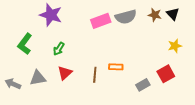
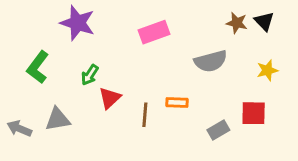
gray semicircle: (126, 17) -> (211, 61), moved
red triangle: (65, 73) -> (110, 98), moved
red square: (166, 74) -> (254, 113), turned 30

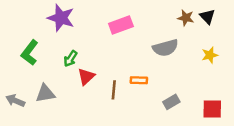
red square: (254, 113) -> (212, 109), moved

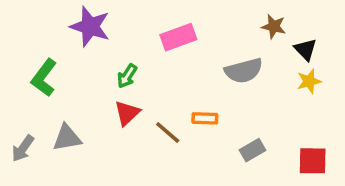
black triangle: (207, 17) -> (306, 49), moved
green arrow: (71, 59) -> (127, 76), moved
brown line: (114, 90) -> (168, 133), turned -54
gray arrow: (15, 101) -> (23, 148), turned -78

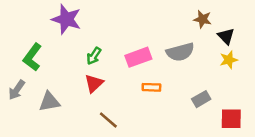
pink rectangle: (178, 37) -> (138, 57), moved
brown line: (168, 133) -> (108, 120), moved
gray arrow: (23, 148) -> (17, 90), moved
gray rectangle: (253, 150) -> (201, 99), moved

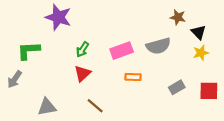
green L-shape: (32, 57) -> (28, 51), turned 50
gray triangle: (49, 102) -> (47, 107), moved
red square: (231, 119) -> (209, 91), moved

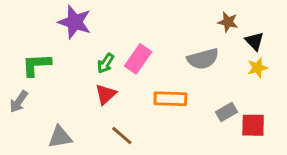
pink rectangle: (122, 51) -> (138, 59), moved, turned -35
orange rectangle: (133, 77) -> (170, 99), size x1.5
red square: (209, 91) -> (253, 125), moved

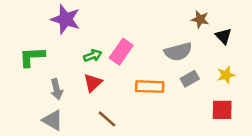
green arrow: (106, 63) -> (93, 56), turned -144
yellow star: (257, 68) -> (226, 75), moved
gray arrow: (19, 102) -> (56, 89), moved, turned -48
gray rectangle: (227, 112) -> (190, 79), moved
gray triangle: (60, 137) -> (53, 120), turned 40

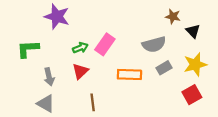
yellow star: (226, 75) -> (195, 64), size x1.5
red square: (222, 110) -> (192, 95), turned -30
brown line: (107, 119) -> (93, 102), turned 42

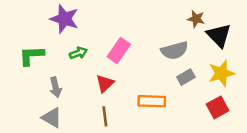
black triangle: (193, 31) -> (219, 35), size x1.5
green arrow: (80, 48) -> (78, 53), moved
red triangle: (80, 71) -> (105, 83), moved
orange rectangle: (129, 75) -> (152, 101), moved

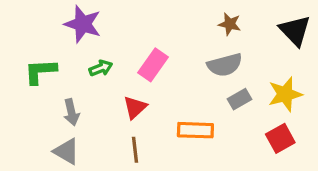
brown star: (196, 19) -> (230, 24), moved
black triangle: (219, 35) -> (295, 31), moved

